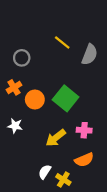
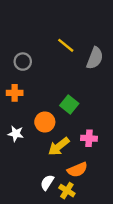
orange cross: (14, 87) -> (15, 93), turned 32
green square: (66, 98) -> (69, 105), size x0.7
orange circle: (35, 100) -> (45, 122), moved
orange semicircle: (84, 160) -> (77, 170), moved

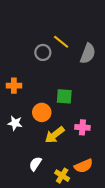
gray circle: (23, 62) -> (43, 52), moved
green square: (69, 105) -> (64, 96), turned -35
orange semicircle: (77, 170) -> (84, 166), moved
white semicircle: (47, 182) -> (35, 164), moved

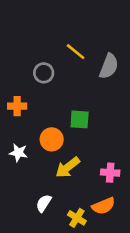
gray circle: (43, 52) -> (44, 73), moved
pink cross: (82, 127) -> (110, 173), moved

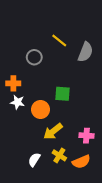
white star: (18, 153) -> (18, 102), moved
yellow cross: (77, 218) -> (59, 155), moved

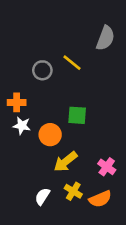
yellow line: (59, 41) -> (72, 63), moved
gray semicircle: (85, 52) -> (105, 38), moved
pink cross: (86, 136) -> (107, 167), turned 32

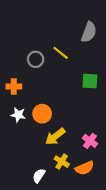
green square: (77, 115) -> (90, 81), moved
white star: (22, 126) -> (18, 115), moved
white semicircle: (42, 196) -> (39, 176), moved

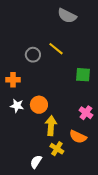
gray semicircle: (89, 32) -> (67, 16), moved, turned 96
yellow arrow: (55, 137) -> (51, 126), turned 132
pink cross: (90, 141) -> (86, 113), moved
orange semicircle: (84, 168) -> (78, 137), moved, turned 48

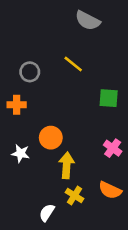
gray circle: (33, 55) -> (30, 72), moved
white star: (17, 106) -> (21, 153), moved
orange semicircle: (78, 137) -> (110, 190), moved

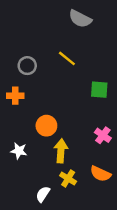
white star: (21, 153) -> (19, 151), moved

